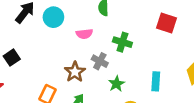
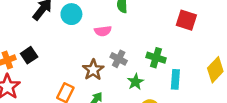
green cross: (122, 42) -> (156, 58), moved

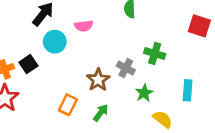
cyan circle: (71, 14) -> (55, 42), moved
pink semicircle: (103, 31) -> (84, 26), moved
green cross: (156, 58) -> (155, 53), moved

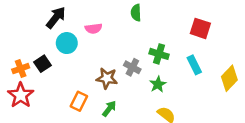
brown star: (98, 80) -> (107, 78), turned -30
cyan rectangle: (188, 90) -> (194, 65), moved, turned -30
green star: (144, 93) -> (158, 84), moved

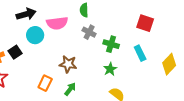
green semicircle: (136, 13) -> (84, 10), moved
black arrow: (56, 18) -> (26, 14), turned 36
pink semicircle: (93, 28) -> (57, 23), size x1.5
gray cross: (132, 67) -> (89, 32), moved

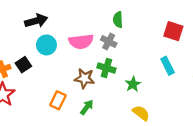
green semicircle: (84, 10) -> (118, 20), moved
pink semicircle: (57, 23) -> (81, 42), moved
green cross: (111, 44) -> (106, 68), moved

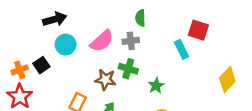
pink semicircle: (81, 42) -> (102, 41), turned -35
gray cross: (109, 42) -> (131, 41), turned -35
cyan rectangle: (168, 66) -> (181, 49), moved

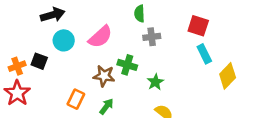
gray cross: (131, 41) -> (152, 37), moved
cyan rectangle: (181, 49) -> (204, 54), moved
black square: (41, 65) -> (39, 61), turned -35

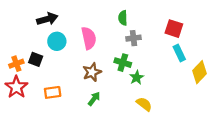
pink semicircle: (100, 37) -> (89, 38), turned -60
green cross: (127, 65) -> (123, 63), moved
brown star: (104, 76) -> (92, 72), turned -30
orange rectangle: (76, 99) -> (53, 92), moved, turned 56

